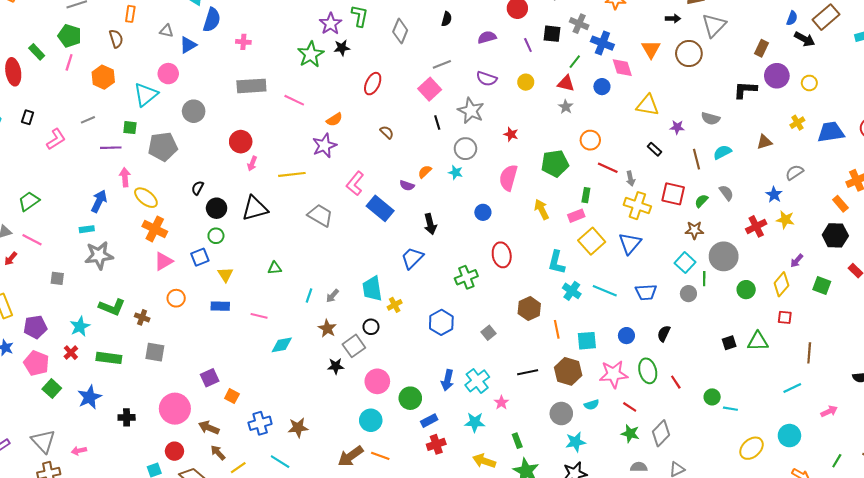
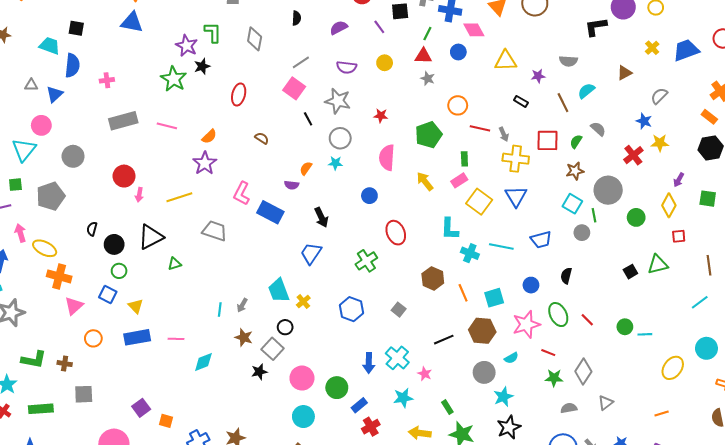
blue square: (200, 257) -> (108, 294), turned -30
green triangle: (275, 268) -> (174, 264), moved
blue rectangle: (220, 306) -> (137, 337), size x1.4

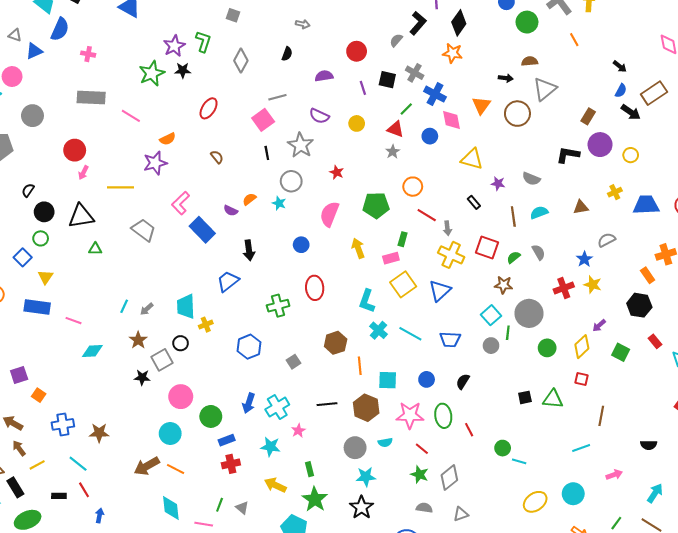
black star: (509, 427) -> (362, 507), turned -30

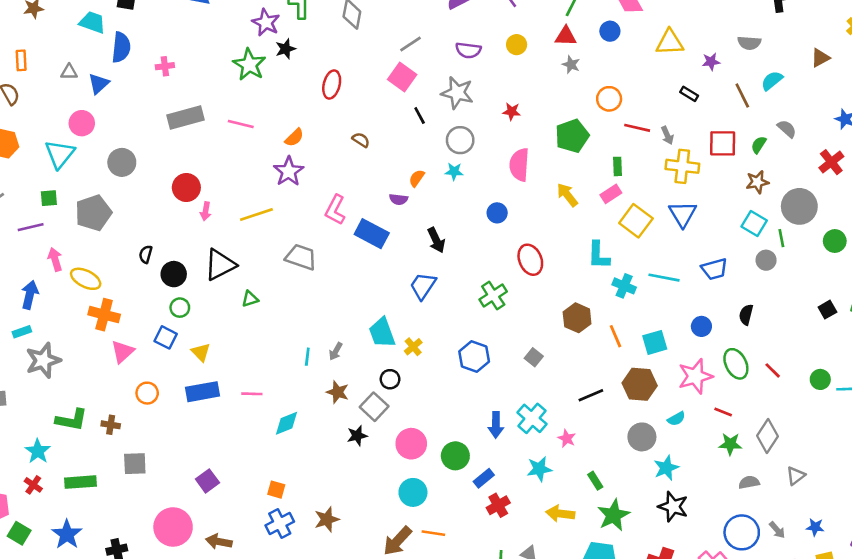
orange square: (39, 395) -> (276, 490), moved
green star: (315, 499) -> (613, 515), turned 30

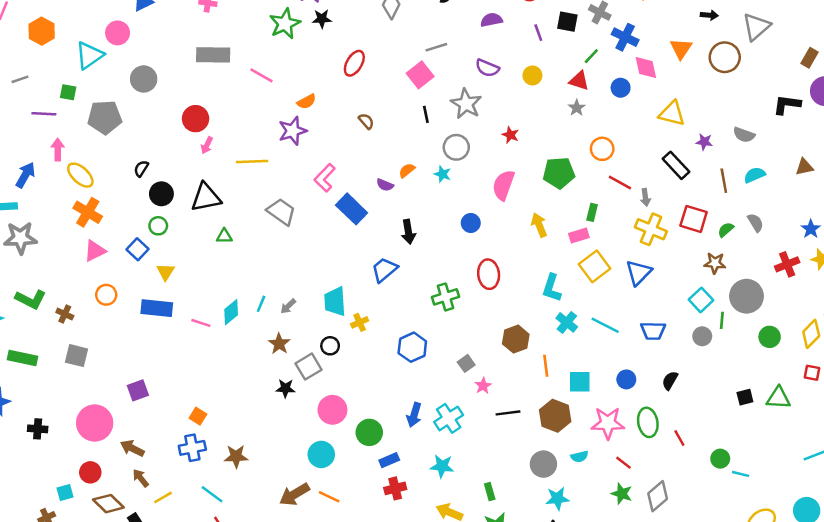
black rectangle: (689, 94) -> (676, 165), size x1.6
cyan diamond: (287, 423) -> (231, 312), moved, turned -35
pink star: (567, 438) -> (483, 386), moved

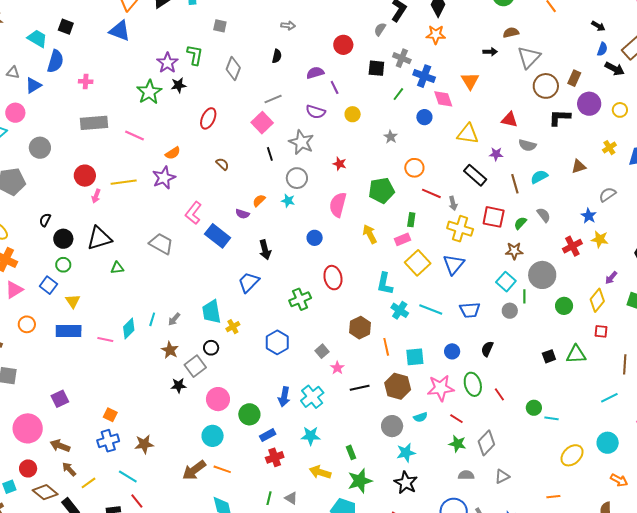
purple line: (538, 33) -> (335, 87), moved
brown circle: (725, 57) -> (546, 86), moved
red triangle: (579, 81) -> (509, 120), moved
yellow line: (252, 161) -> (124, 182), moved

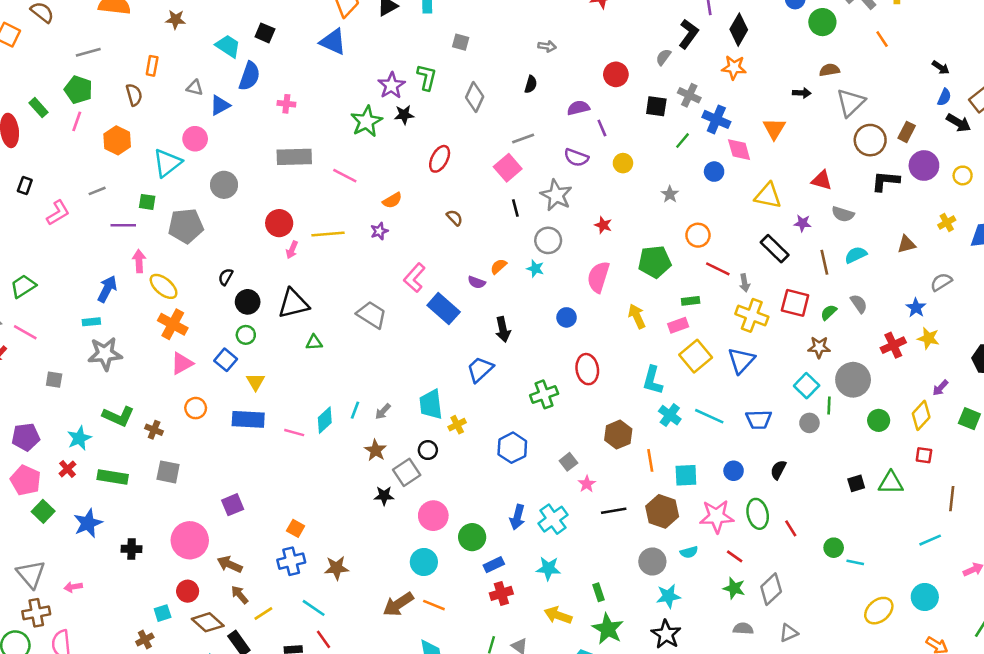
purple star: (164, 178) -> (379, 231), size x0.6
green rectangle: (411, 220) -> (691, 301), turned 72
green star: (360, 481) -> (608, 629), turned -30

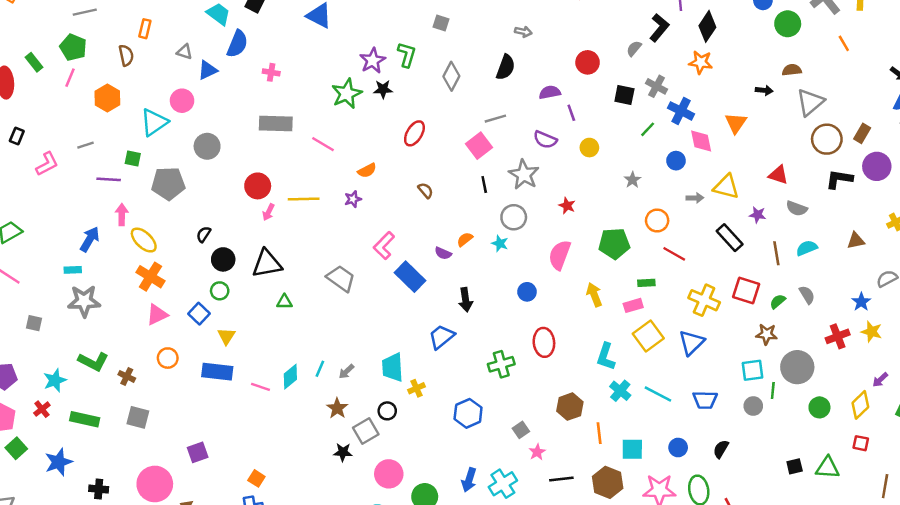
black semicircle: (531, 84) -> (506, 67), size x1.5
gray arrow: (745, 283) -> (695, 198), moved, turned -84
cyan square: (807, 386) -> (753, 370), turned 35

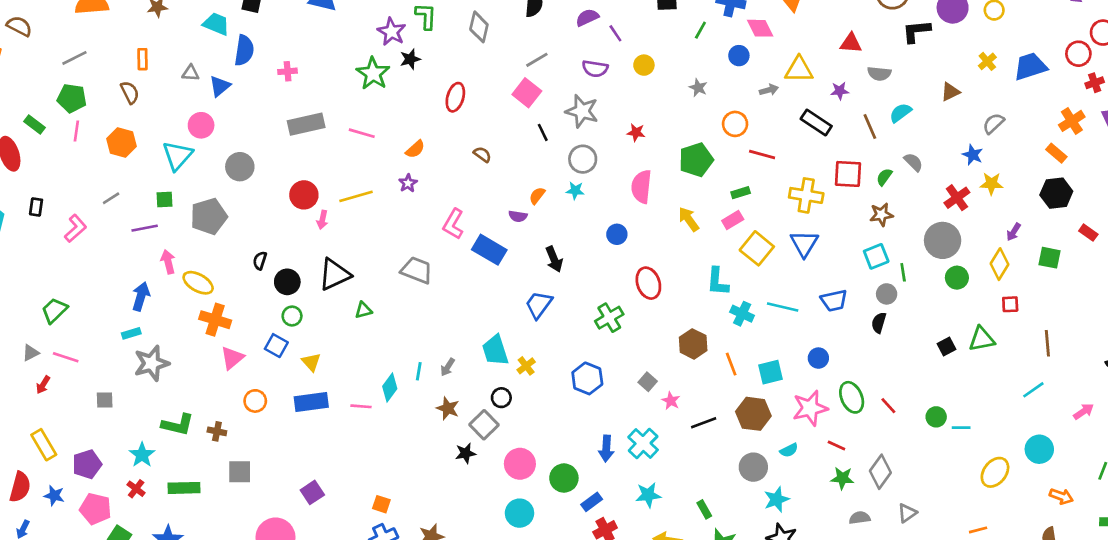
gray circle: (797, 367) -> (943, 240), moved
black semicircle: (721, 449) -> (879, 323), moved

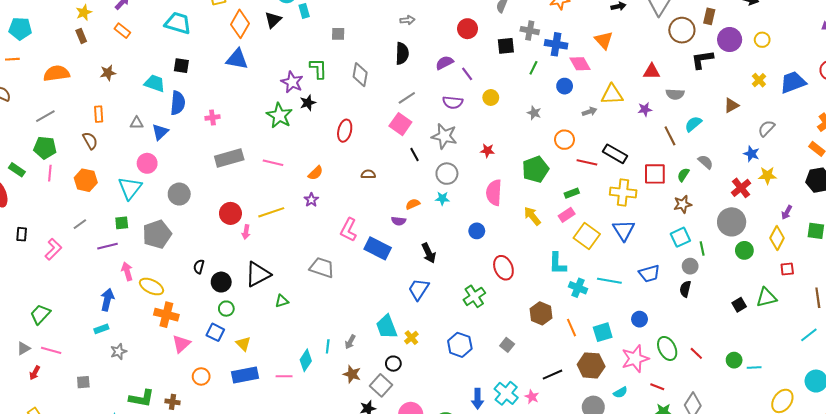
black rectangle: (816, 122) -> (615, 154), moved
brown semicircle: (482, 154) -> (368, 174), turned -32
orange semicircle: (537, 196) -> (413, 204), turned 32
gray star: (152, 363) -> (118, 351), size x0.6
pink star: (671, 401) -> (532, 397), moved

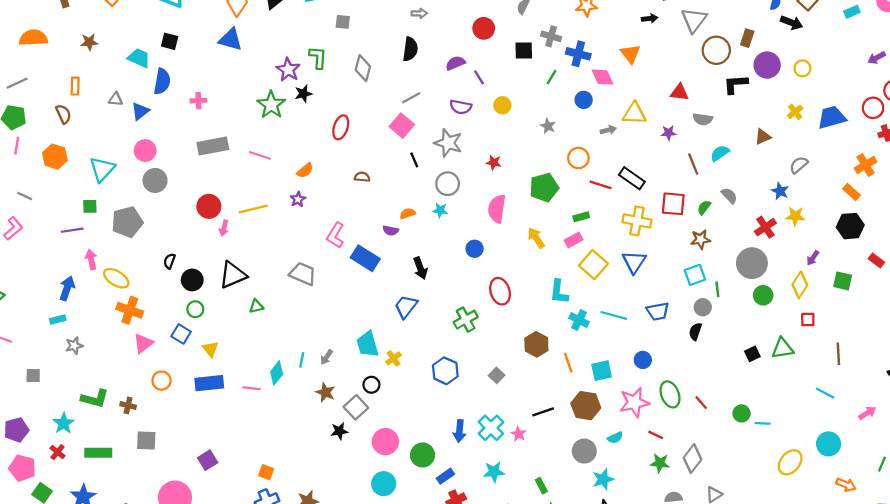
pink circle: (147, 163) -> (145, 151), moved
gray line: (80, 224) -> (25, 196), moved, turned 56
cyan line: (809, 335) -> (825, 393), turned 60

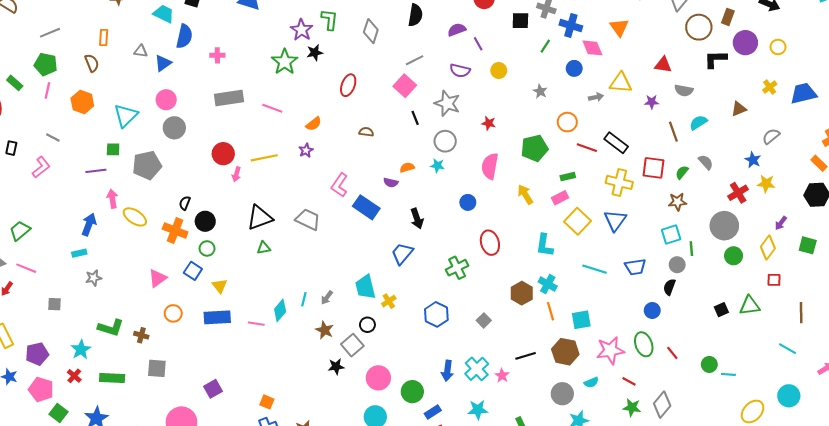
black triangle: (233, 275) -> (260, 218), moved
orange cross: (130, 310) -> (175, 231), moved
cyan cross: (579, 320) -> (548, 284), moved
blue circle: (643, 360) -> (652, 310), moved

